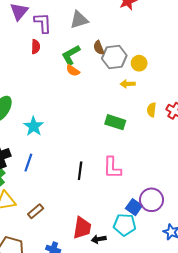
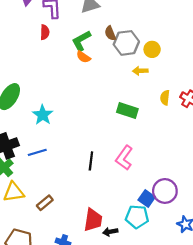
blue line: (28, 163) -> (37, 152), turned 54
pink L-shape: (112, 168) -> (124, 158), turned 35

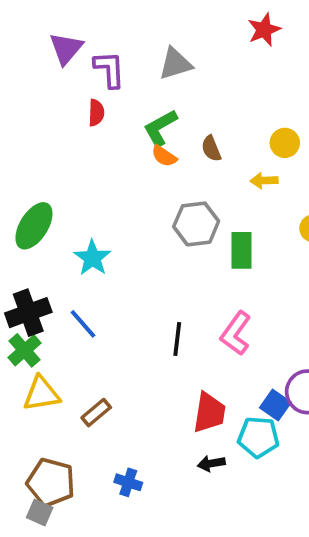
brown semicircle: (110, 33) -> (211, 149), moved
gray hexagon: (126, 43) -> (196, 224), moved
green rectangle: (127, 111) -> (241, 250), turned 72
blue line: (37, 152) -> (83, 324), turned 66
red trapezoid: (93, 220) -> (209, 413), moved

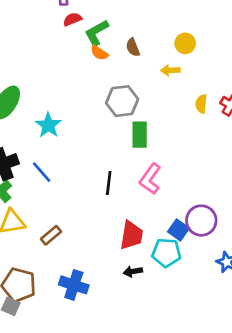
red semicircle: (96, 113) -> (72, 19), moved, turned -114
green rectangle: (241, 250) -> (140, 135), moved
blue cross: (128, 482) -> (74, 285), size x1.5

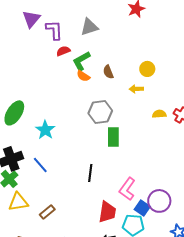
yellow semicircle: (201, 104) -> (159, 114), turned 80
pink L-shape: (150, 179) -> (127, 189), moved

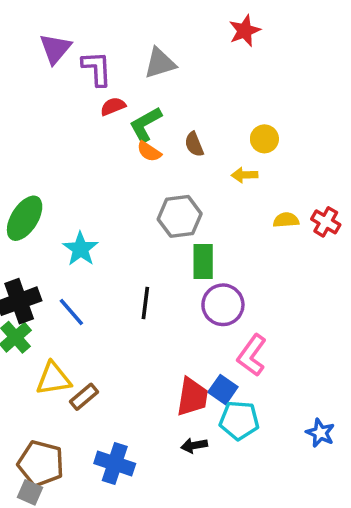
black line: (90, 173) -> (145, 303), moved
pink L-shape: (127, 189) -> (252, 355), moved
purple circle: (159, 201) -> (223, 305), moved
yellow triangle: (18, 202) -> (53, 379), moved
blue square: (142, 208) -> (223, 390), moved

